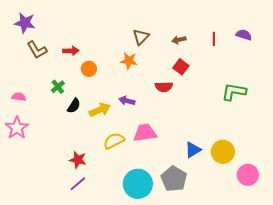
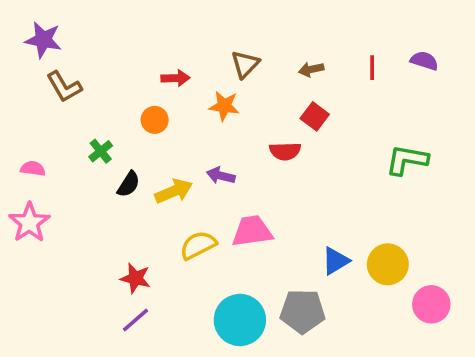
red arrow: (71, 51) -> (176, 78), moved
gray pentagon: (174, 179) -> (303, 311), turned -30

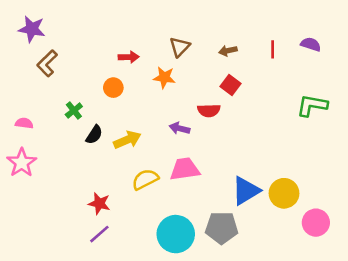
brown L-shape: (64, 87) -> (47, 63), turned 76
green L-shape: (407, 160) -> (312, 105), moved
purple arrow: (221, 176) -> (180, 128), moved
blue triangle: (336, 261) -> (246, 191), size x1.4

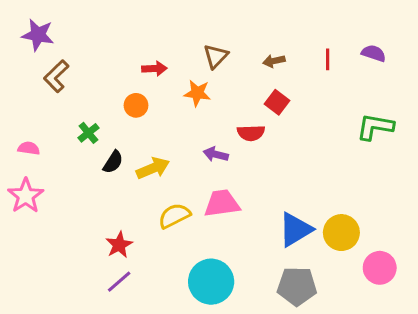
red star: (99, 203) -> (119, 245), turned 30
gray pentagon: (222, 228) -> (297, 286), moved

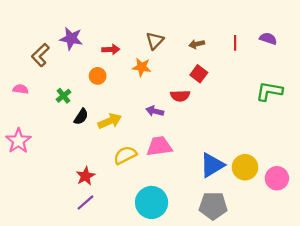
purple star: (38, 35) -> (71, 39), moved
pink semicircle: (29, 148) -> (21, 89), moved
pink circle: (380, 268) -> (277, 178), moved

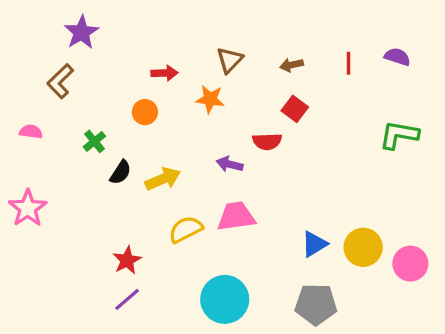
purple star: (71, 39) -> (81, 32), moved, turned 30
blue triangle: (212, 165) -> (314, 244), size x0.7

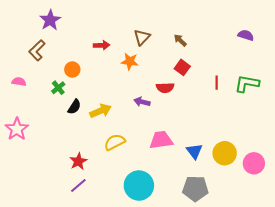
red line: (348, 63) -> (217, 83), moved
brown arrow: (291, 65) -> (180, 40), turned 56
orange circle: (145, 112) -> (72, 70), moved
pink trapezoid: (236, 216) -> (161, 140), moved
blue triangle: (314, 244) -> (194, 151), turned -36

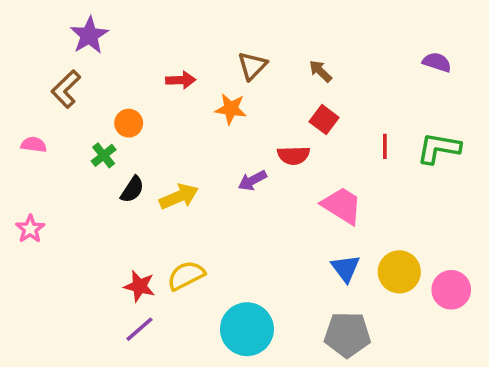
purple arrow: (142, 102) -> (252, 180), turned -42
pink star: (17, 129) -> (30, 229), size x0.7
pink trapezoid: (161, 140) -> (342, 206), moved, turned 40
yellow semicircle: (115, 142) -> (186, 275), moved
red star: (78, 161) -> (139, 286), turned -30

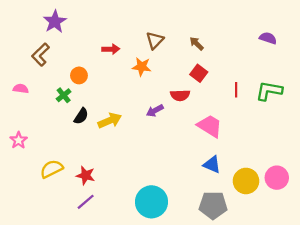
blue triangle: (346, 268) -> (212, 164), turned -30
yellow circle: (399, 272) -> (246, 181), moved
yellow semicircle: (186, 275) -> (52, 169), moved

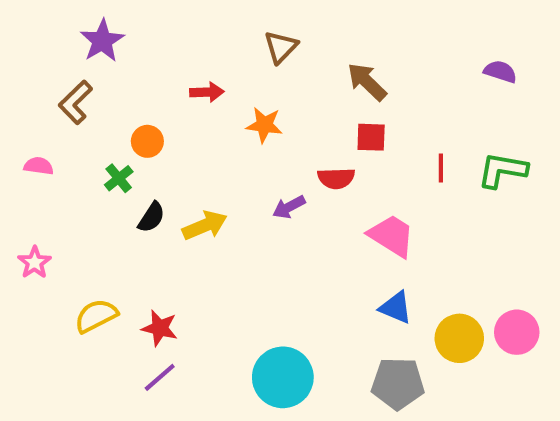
brown triangle: (155, 40) -> (281, 47), moved
brown arrow: (197, 44) -> (367, 82), size x1.5
red square: (199, 73) -> (371, 137), turned -35

